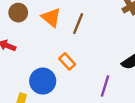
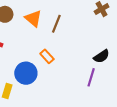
purple line: (105, 86) -> (91, 77), moved

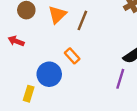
orange triangle: (33, 19) -> (57, 15), turned 36

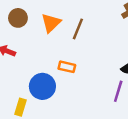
orange rectangle: (72, 56) -> (67, 67), turned -35

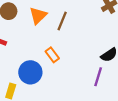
orange rectangle: (67, 67) -> (52, 55), turned 40

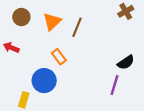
orange rectangle: (52, 55) -> (59, 57), moved

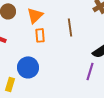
brown line: (77, 27) -> (70, 27), moved, turned -30
orange rectangle: (59, 57) -> (40, 35), moved, turned 32

